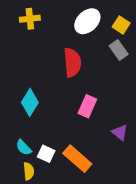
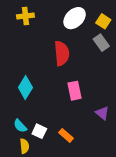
pink rectangle: (87, 106) -> (75, 91), turned -36
orange rectangle: (77, 159) -> (66, 135), size x0.6

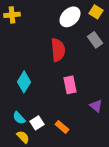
yellow cross: (25, 16) -> (12, 15), moved
yellow square: (103, 21) -> (96, 12), moved
white square: (39, 131) -> (37, 123), turned 32
yellow semicircle: (24, 146) -> (23, 137), turned -40

